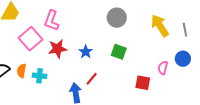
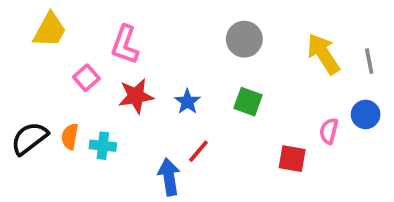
pink square: (30, 39) -> (86, 78), size x0.6

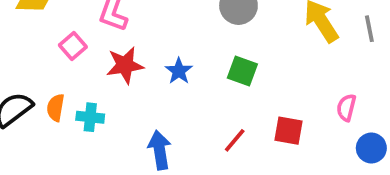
blue circle: (366, 114) -> (371, 148), moved
pink semicircle: (329, 131) -> (346, 108), moved
red line: (198, 151) -> (235, 140), moved

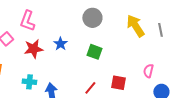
blue star: (179, 71) -> (60, 44), moved
cyan cross: (90, 117) -> (29, 82), moved

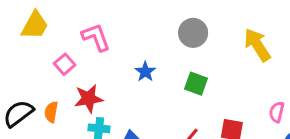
pink L-shape: (27, 21) -> (96, 37), turned 140
red star: (33, 49) -> (89, 99), moved

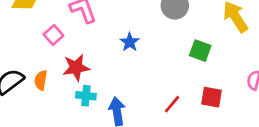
green square: (196, 84) -> (200, 51), moved

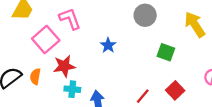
pink square: (53, 35) -> (46, 40), size x1.6
red square: (212, 97) -> (175, 90), turned 36

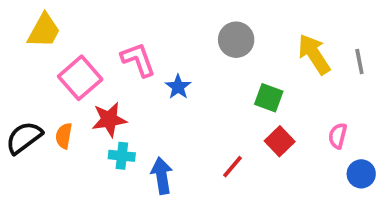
pink L-shape: (70, 19) -> (138, 60), moved
red square: (175, 90) -> (280, 141), moved

